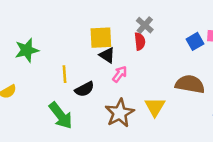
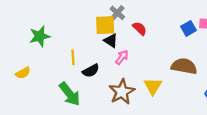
gray cross: (145, 25) -> (117, 13), moved
red semicircle: (140, 41) -> (140, 28), turned -40

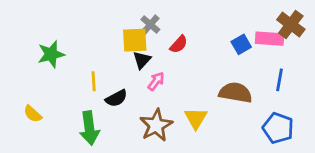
red semicircle: (140, 28) -> (179, 44), turned 88
black triangle: (111, 41) -> (142, 60), turned 40
yellow semicircle: (23, 73) -> (33, 114), moved, turned 72
green arrow: (70, 94) -> (89, 128), turned 30

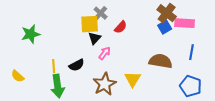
brown cross: (291, 25) -> (167, 13), moved
yellow line: (94, 81) -> (54, 66), moved

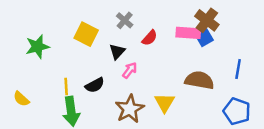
pink rectangle: (185, 23) -> (188, 33), moved
yellow square: (90, 24) -> (86, 34), moved, turned 30

